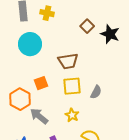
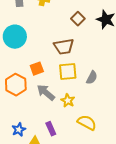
brown square: (87, 26) -> (78, 19), moved
cyan circle: (30, 44) -> (15, 37), moved
gray arrow: (39, 116) -> (46, 93), moved

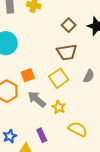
brown trapezoid: (64, 47) -> (67, 52), moved
yellow square: (68, 72) -> (59, 78), turned -30
gray semicircle: (92, 78) -> (89, 76), moved

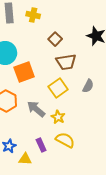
brown square: (69, 25) -> (55, 39), moved
orange square: (28, 75) -> (24, 72), moved, size x1.5
yellow semicircle: (78, 129) -> (65, 140), moved

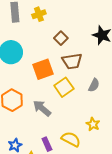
yellow cross: (33, 15) -> (39, 14), turned -32
orange square: (24, 72) -> (43, 69), moved
yellow star: (58, 117) -> (93, 124), moved

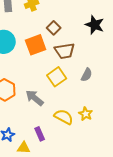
orange square: (43, 69) -> (36, 45), moved
yellow semicircle: (71, 139) -> (64, 117), moved

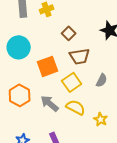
orange square: (36, 45) -> (48, 66), moved
yellow semicircle: (64, 117) -> (76, 107), moved

